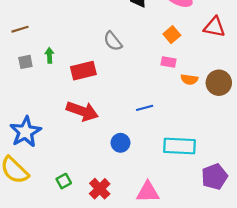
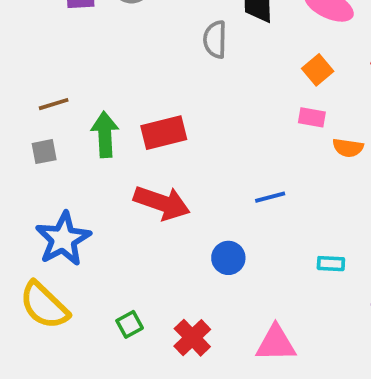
brown line: (20, 29) -> (54, 104), moved
gray semicircle: (113, 41) -> (215, 39), moved, turned 40
green arrow: (49, 55) -> (105, 134), moved, size x1.6
gray square: (25, 62) -> (44, 152), moved
cyan rectangle: (179, 146) -> (331, 264), size x0.5

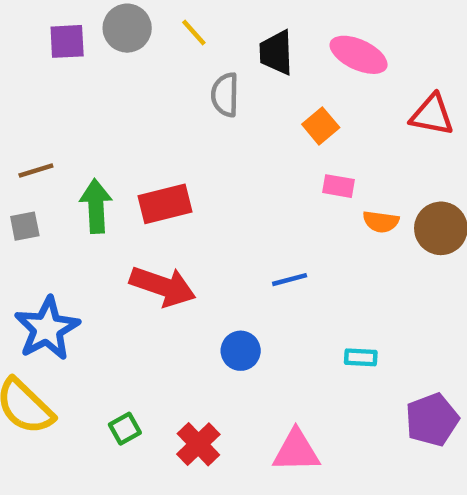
orange square: (318, 70) -> (321, 126), moved

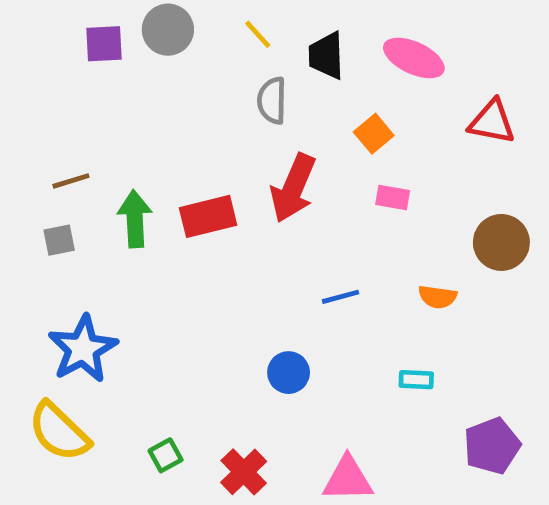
yellow line: (194, 33) -> (258, 34), moved
orange semicircle: (381, 222) -> (438, 297), moved
red arrow: (163, 286) -> (293, 188), moved, turned 94

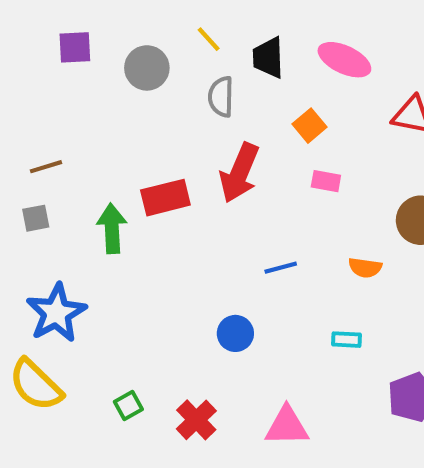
gray circle: (168, 30) -> (147, 68), moved
green arrow: (135, 219) -> (112, 228), moved

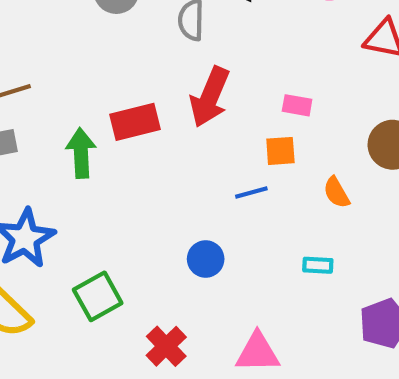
orange square: (309, 126) -> (280, 151), moved, turned 36
orange semicircle: (365, 268) -> (337, 193), turned 52
green square: (128, 405) -> (98, 296), moved, size x1.6

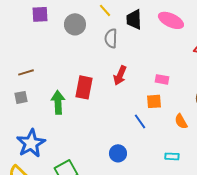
red arrow: (210, 97) -> (120, 75), size x0.7
red rectangle: (135, 122) -> (84, 87), turned -65
blue line: (251, 193) -> (140, 121), turned 70

